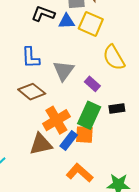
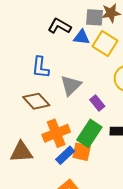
brown triangle: (41, 144) -> (21, 152), moved

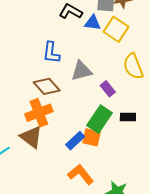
gray triangle: (71, 85) -> (81, 71), turned 30
orange cross: (56, 133) -> (39, 113), moved
brown triangle: (21, 152) -> (31, 137), turned 40

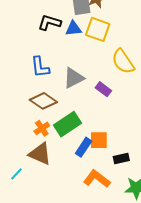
orange cross: (39, 113) -> (42, 128), size x0.6
black rectangle: (128, 117) -> (121, 159), moved
green rectangle: (100, 119) -> (68, 124), moved, turned 36

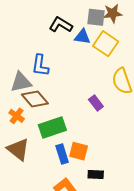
gray triangle: (74, 78) -> (21, 82), moved
orange cross: (42, 128) -> (17, 116), moved, turned -35
blue rectangle: (84, 147) -> (62, 154), turned -66

